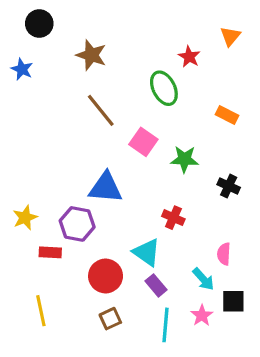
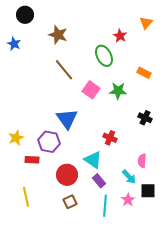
green star: (184, 159) -> (118, 91), moved
blue triangle: (106, 188) -> (67, 119), turned 50

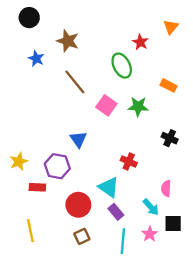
blue star: (14, 44) -> (36, 59), moved
blue triangle: (67, 119) -> (78, 139), size x0.7

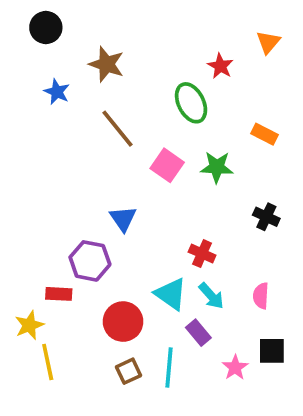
yellow star: (19, 162) -> (29, 325), moved
cyan arrow: (151, 207) -> (211, 296), moved
purple rectangle: (116, 212) -> (198, 333), moved
cyan line: (123, 241) -> (169, 367), moved

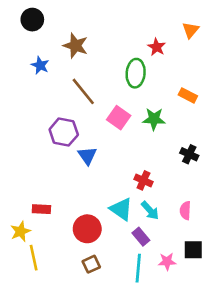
green ellipse: (191, 103) -> (136, 73), turned 32
purple hexagon: (90, 261) -> (64, 132), moved
cyan line: (169, 367) -> (138, 268), moved
pink star: (235, 367) -> (167, 262), turned 30

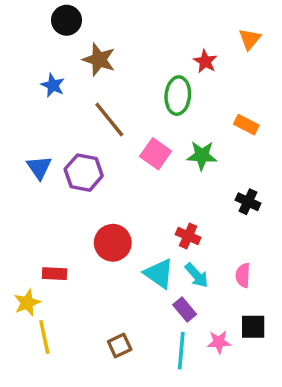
black circle: (32, 20) -> (67, 20), moved
blue triangle: (87, 156) -> (39, 167), moved
red circle: (87, 229) -> (113, 243), moved

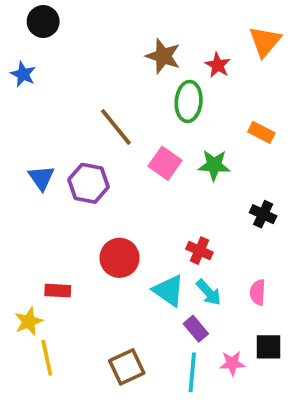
black circle: (67, 20) -> (43, 22), moved
orange triangle: (250, 39) -> (265, 41), size x1.4
brown star: (99, 60) -> (163, 56), moved
blue star: (53, 85) -> (23, 74), moved
brown square: (120, 346) -> (127, 367), size x1.4

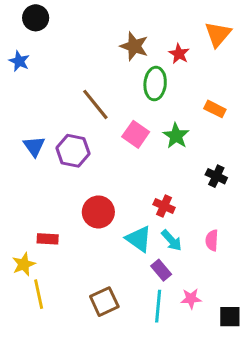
green star: (214, 165) -> (176, 136), turned 30
black square: (269, 347) -> (230, 317), moved

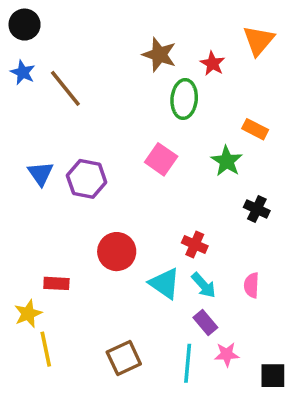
black circle: (36, 18) -> (25, 25), moved
brown line: (95, 104) -> (65, 88), moved
green star: (176, 136) -> (227, 161), moved
purple rectangle: (161, 270) -> (205, 322), moved

